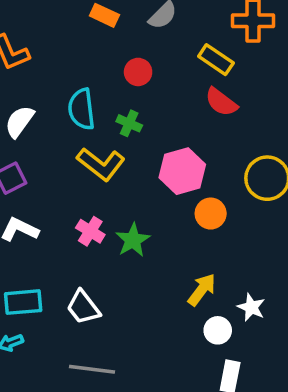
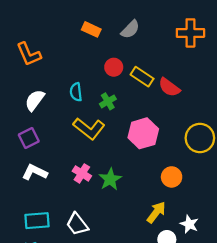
yellow rectangle: (216, 60) -> (142, 77), moved
cyan semicircle: (81, 109) -> (76, 92), size x0.7
green cross: (129, 123) -> (108, 101), turned 35
orange circle: (211, 214) -> (172, 177), moved

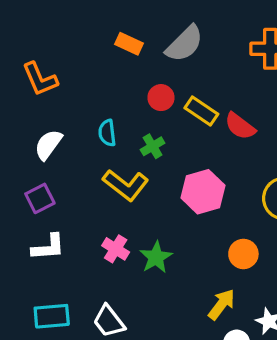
gray semicircle: (130, 29) -> (185, 44), size x1.4
white L-shape: (35, 172) -> (48, 247), turned 150

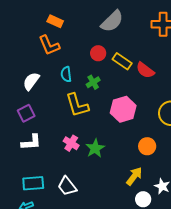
orange rectangle: (129, 44) -> (55, 21), moved
orange L-shape: (40, 79) -> (49, 45), moved
yellow L-shape: (126, 185) -> (77, 105), turned 36

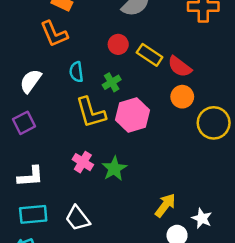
pink hexagon: (123, 109) -> (133, 115), moved
white L-shape: (31, 142) -> (31, 176), moved
orange circle: (147, 146) -> (182, 97), moved

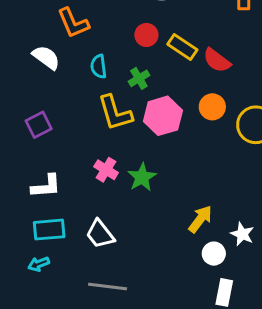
white semicircle: (31, 81) -> (46, 57), moved, turned 90
orange circle: (182, 97) -> (212, 107), moved

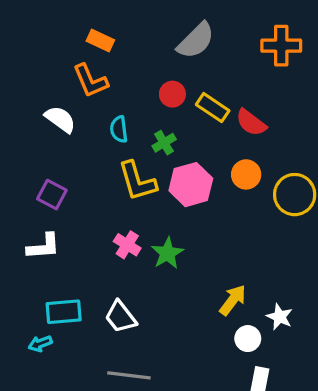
purple square: (39, 125) -> (52, 195), turned -35
white L-shape: (46, 186) -> (44, 246), moved
cyan arrow: (39, 264) -> (40, 344), moved

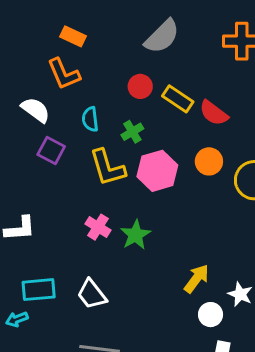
purple square: (52, 195) -> (51, 150), moved

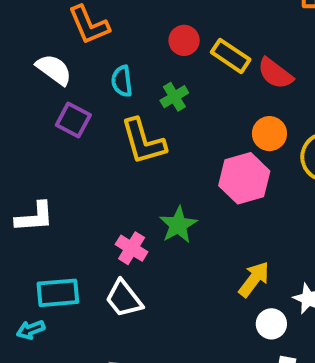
pink hexagon: (157, 171) -> (244, 178), moved
pink cross: (98, 227) -> (132, 248), moved

